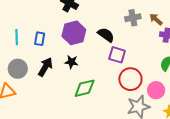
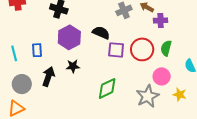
red circle: (130, 79) -> (142, 49), moved
green diamond: (85, 88) -> (107, 88), moved

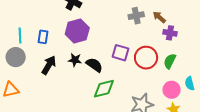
black semicircle: (101, 33) -> (94, 65), moved
pink circle: (162, 76) -> (172, 90), moved
gray circle: (22, 84) -> (16, 57), moved

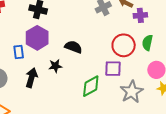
purple hexagon: (77, 31) -> (37, 38), moved
purple square: (120, 53) -> (113, 69), moved
black semicircle: (94, 65) -> (73, 47), moved

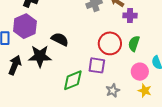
black star: (55, 66) -> (40, 56), size x1.6
gray star: (132, 92) -> (113, 90), size x0.6

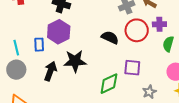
purple cross: (130, 16) -> (159, 24), moved
black semicircle: (60, 39) -> (110, 38), moved
red circle: (110, 43) -> (137, 30), moved

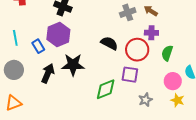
purple cross: (159, 24) -> (151, 33), moved
red circle: (137, 30) -> (137, 50), moved
blue rectangle: (39, 45) -> (38, 46), turned -32
cyan line: (16, 48) -> (15, 38), moved

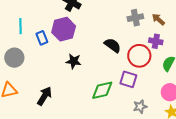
black star: (73, 65) -> (74, 61), size x0.7
black arrow: (48, 73) -> (45, 96), moved

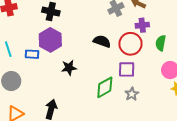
blue rectangle: (42, 38) -> (32, 54), turned -48
gray star: (140, 107) -> (132, 94), moved

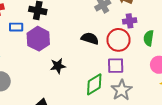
blue rectangle: (32, 54) -> (16, 27), moved
gray star: (132, 94) -> (122, 90), size x1.5

